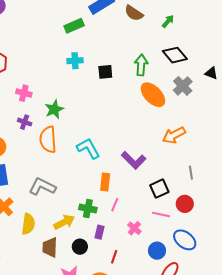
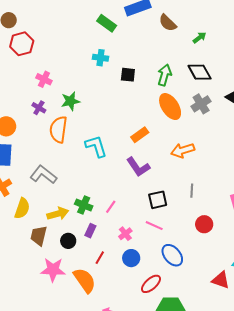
green rectangle: (74, 26) -> (107, 23), turned 48
orange rectangle: (105, 182) -> (140, 135), moved, turned 36
red circle: (185, 204) -> (204, 224), moved
blue circle: (157, 251) -> (131, 258), moved

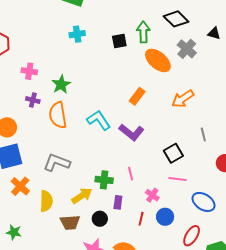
black square: (128, 75) -> (119, 41), moved
purple L-shape: (138, 167) -> (131, 132), moved
pink line: (111, 207) -> (131, 174), turned -32
brown trapezoid: (39, 236) -> (70, 222), turned -90
red line: (100, 258) -> (141, 219), moved

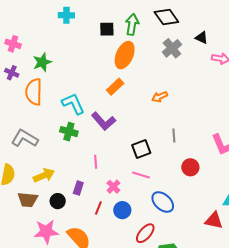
orange ellipse: (158, 60) -> (125, 55), moved, turned 64
orange arrow: (183, 99) -> (160, 97), size x0.7
green cross: (104, 180) -> (69, 132), moved

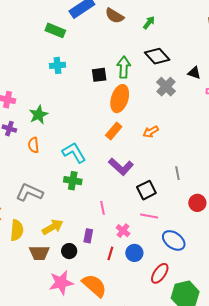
orange semicircle: (34, 92) -> (33, 145), size x0.6
orange arrow: (160, 97) -> (151, 132), moved
purple L-shape: (103, 121) -> (121, 167), moved

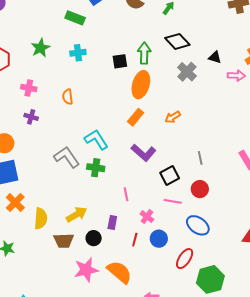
green star: (39, 115) -> (40, 48), moved
orange semicircle: (33, 145) -> (68, 97), moved
gray L-shape: (29, 192) -> (67, 157), moved, turned 32
red circle: (197, 203) -> (200, 189), moved

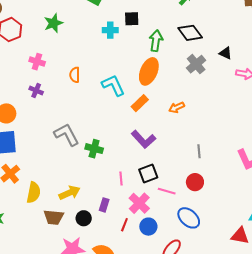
cyan cross: (78, 53) -> (110, 30), moved
black square: (120, 61) -> (132, 19), moved
cyan L-shape: (96, 140) -> (113, 85), moved
black square: (170, 176) -> (148, 173), moved
pink cross: (147, 217) -> (139, 203), size x1.5

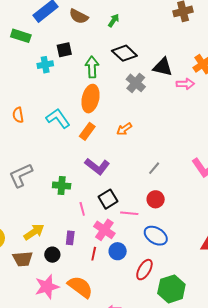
black triangle: (225, 53) -> (163, 67), size x1.5
gray L-shape: (67, 135) -> (21, 175), turned -76
green cross: (94, 149) -> (62, 186), moved
gray line: (199, 151) -> (154, 168), turned 56

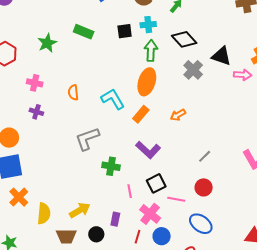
green rectangle: (21, 36) -> (84, 32), moved
cyan cross: (45, 65) -> (148, 25), moved
gray L-shape: (21, 175) -> (87, 139), moved

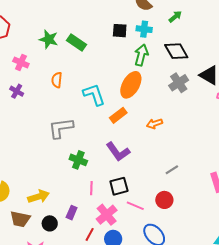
green rectangle: (84, 32) -> (76, 42), moved
green star: (47, 43) -> (49, 39), moved, turned 30

